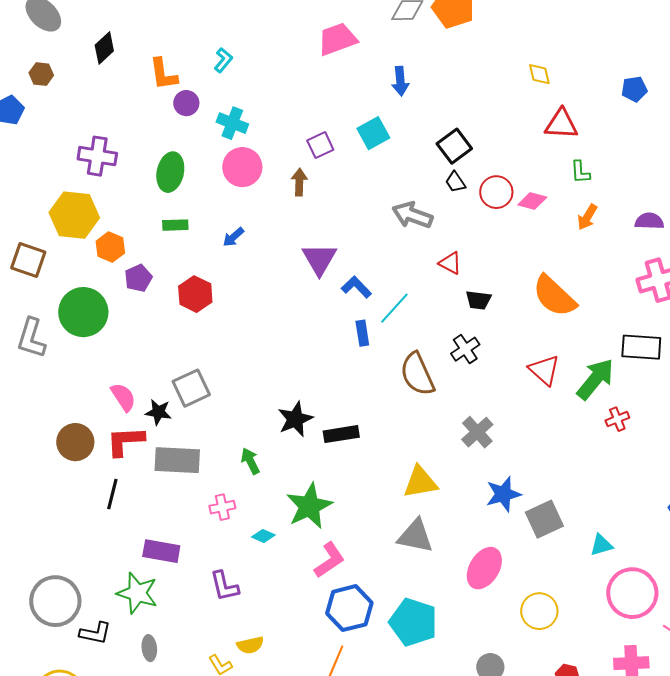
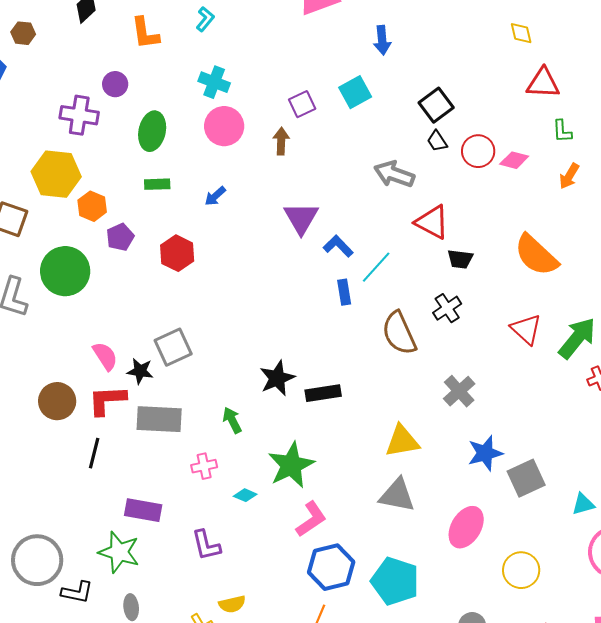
purple circle: (186, 103) -> (115, 84), moved
red triangle: (450, 263) -> (432, 222), size x1.5

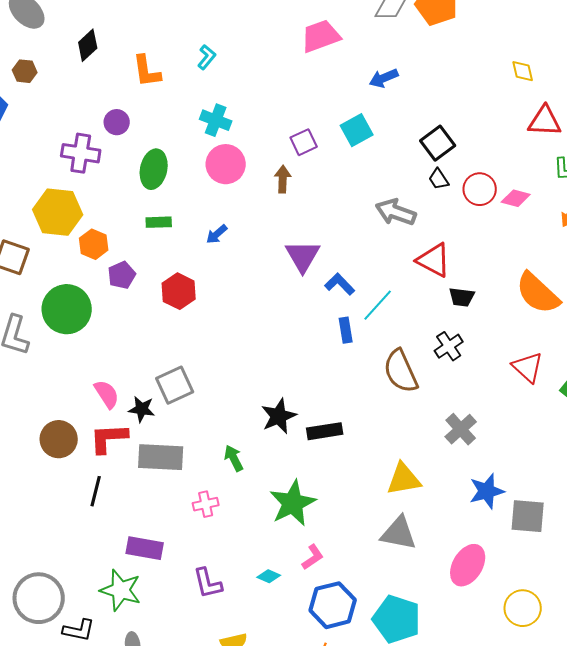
blue arrow: (382, 40) -> (384, 78), turned 72
gray square: (526, 478) -> (528, 516), turned 30
cyan diamond: (245, 495) -> (269, 576), moved
pink L-shape: (311, 519) -> (313, 557), size x0.7

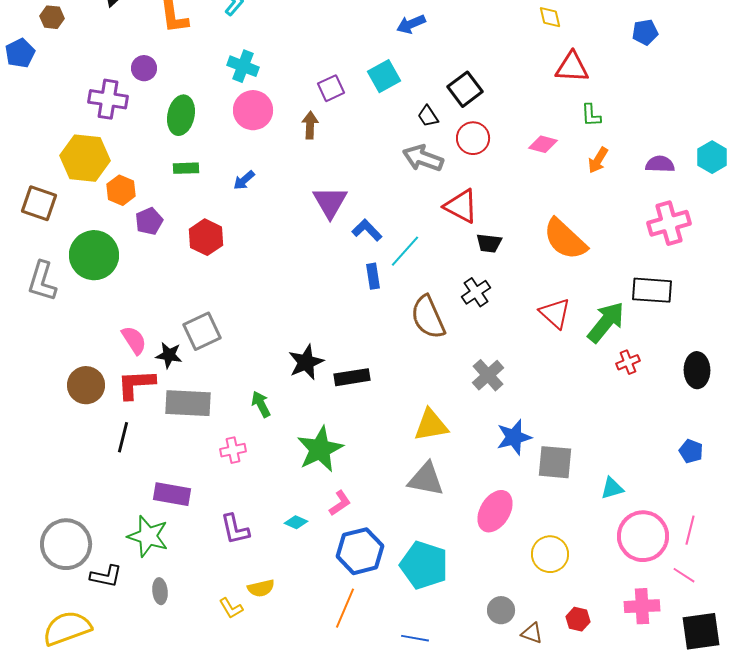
black trapezoid: (439, 179) -> (428, 116), moved
red circle: (480, 189) -> (473, 138), moved

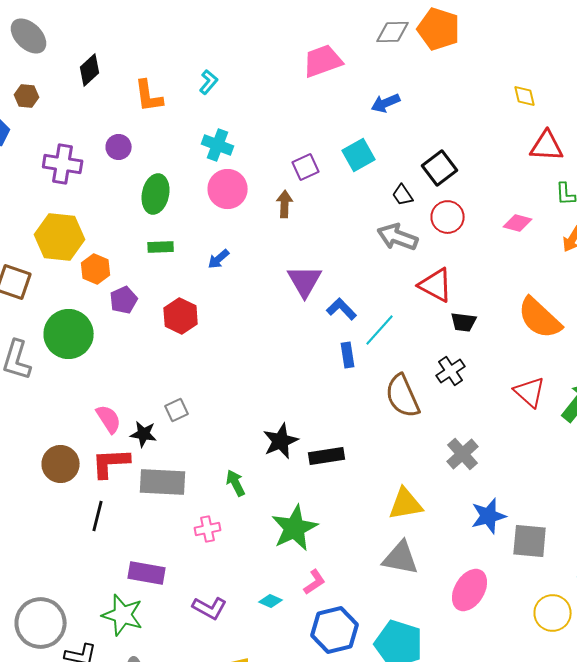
purple cross: (108, 99) -> (63, 164), moved
gray square: (202, 331) -> (177, 410), size x0.6
purple L-shape: (235, 529) -> (210, 608), turned -48
yellow circle: (550, 554) -> (553, 613), moved

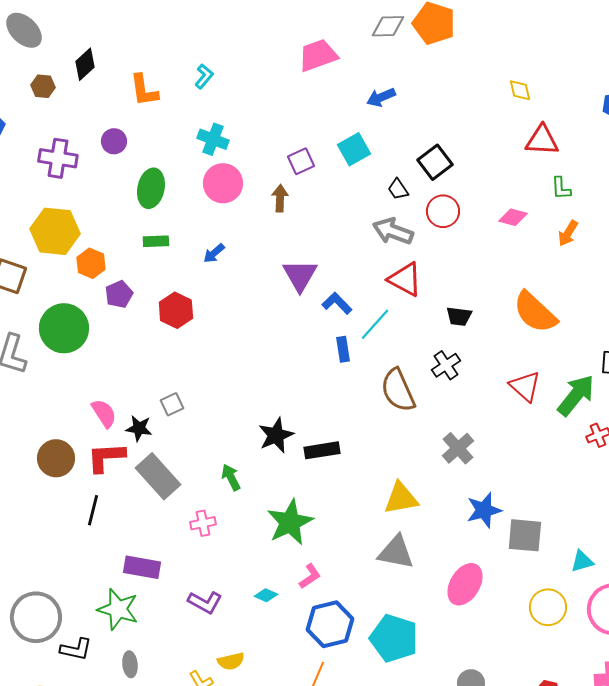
brown hexagon: (27, 96) -> (43, 86), moved
red triangle: (436, 285) -> (405, 279), moved
gray rectangle: (163, 482) -> (158, 476), turned 45

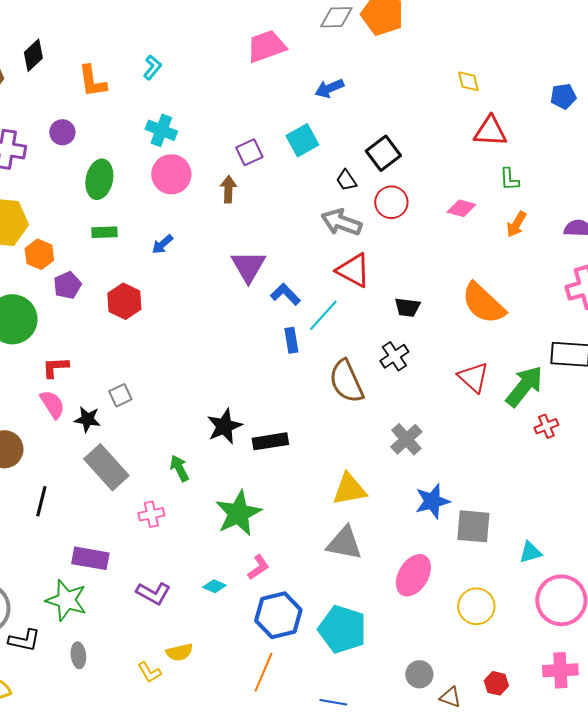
red L-shape: (106, 457) -> (55, 367), moved, size x0.7
yellow circle: (548, 607) -> (476, 606), moved

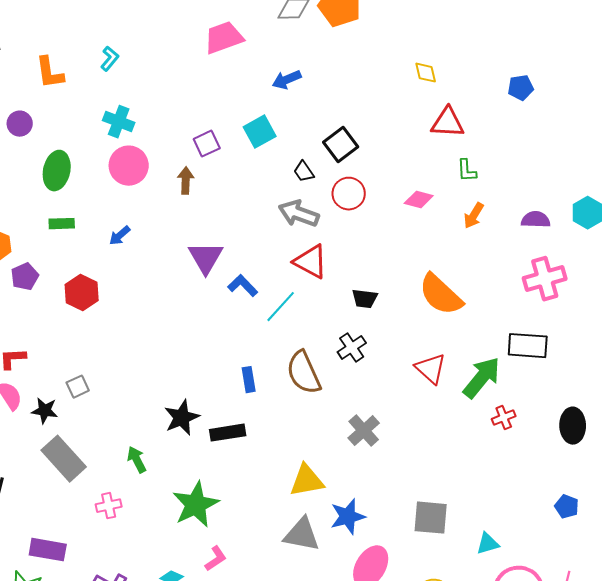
blue rectangle: (291, 340) -> (249, 380), moved
blue star: (432, 501) -> (348, 517), moved

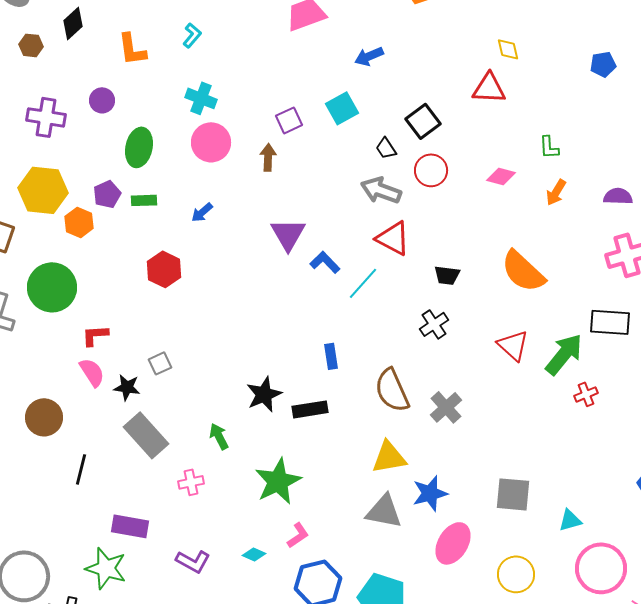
red triangle: (448, 123) -> (489, 88), moved
purple pentagon: (25, 277) -> (107, 194), moved
brown semicircle: (304, 373) -> (392, 390), moved

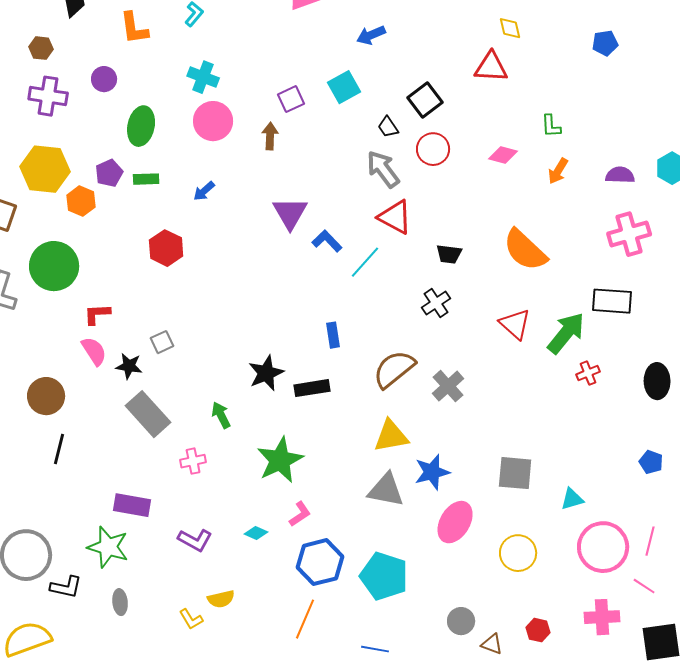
brown hexagon: (31, 45) -> (41, 48), moved
gray arrow: (381, 190) -> (383, 169), turned 33
brown semicircle: (392, 390) -> (394, 369), turned 75
black line: (81, 469) -> (59, 449), moved

